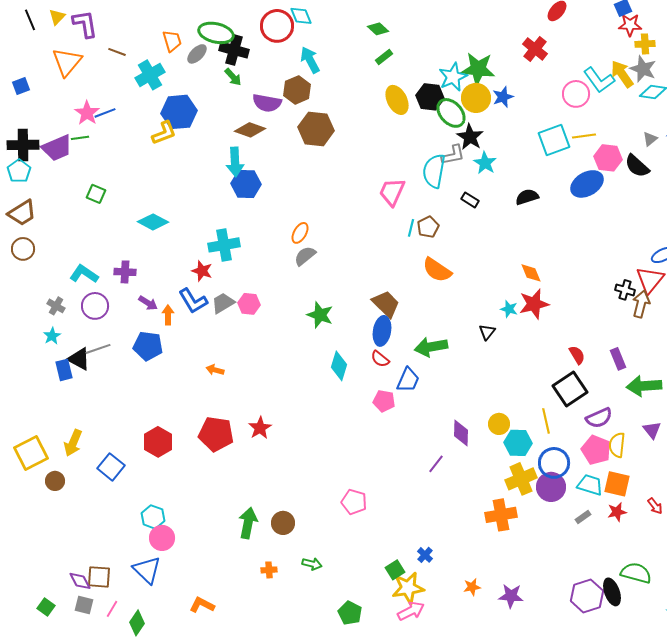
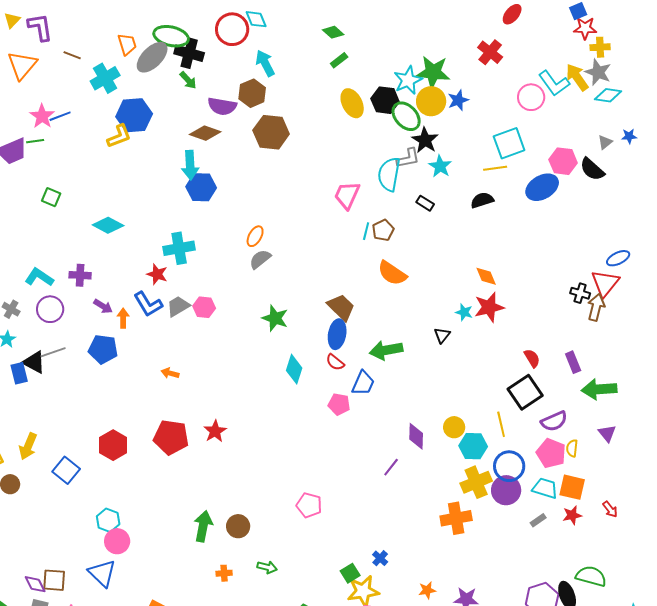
gray ellipse: (197, 54) -> (152, 57), size x1.6
yellow line: (584, 136) -> (495, 168), moved
yellow semicircle: (617, 445) -> (572, 448), size x0.7

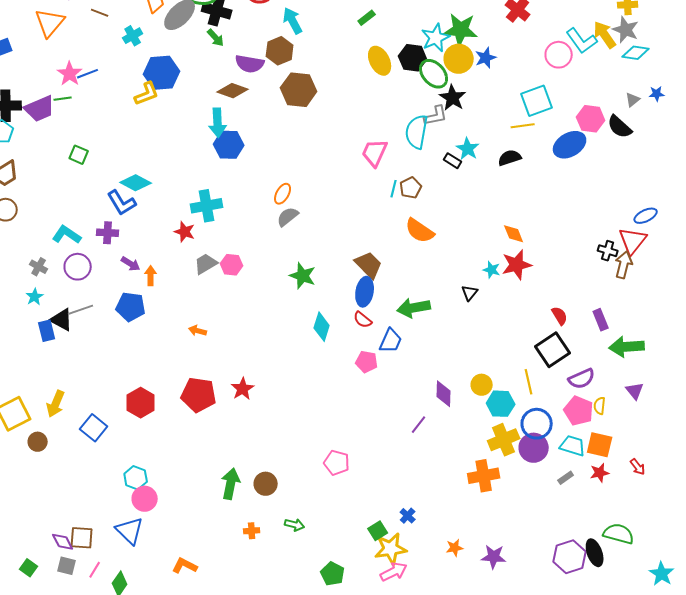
cyan cross: (105, 78) -> (133, 36), size x0.7
cyan star: (440, 166) -> (468, 149), moved
blue L-shape: (148, 304) -> (122, 203), moved

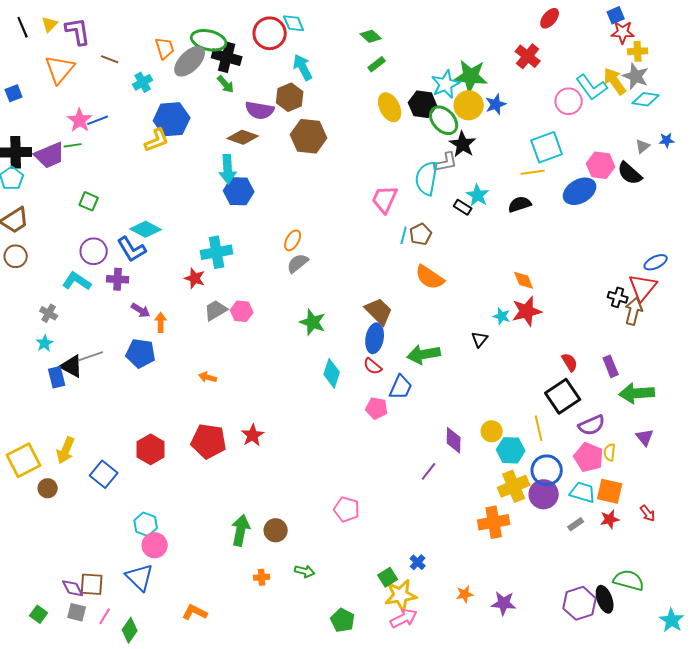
purple circle: (78, 267) -> (94, 251), moved

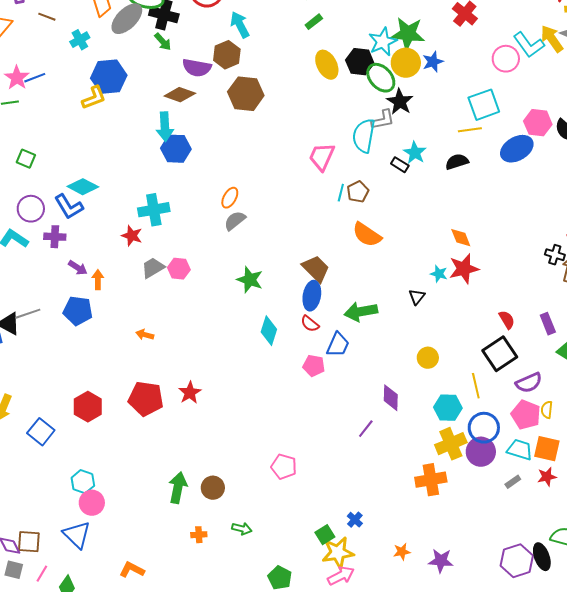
yellow circle: (492, 431) -> (428, 358), moved

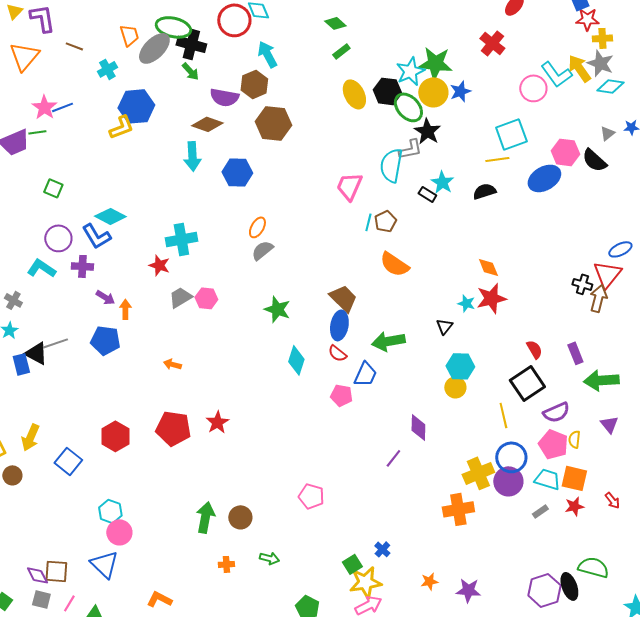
blue hexagon: (176, 149) -> (237, 172), moved
cyan hexagon: (448, 408) -> (460, 366), moved

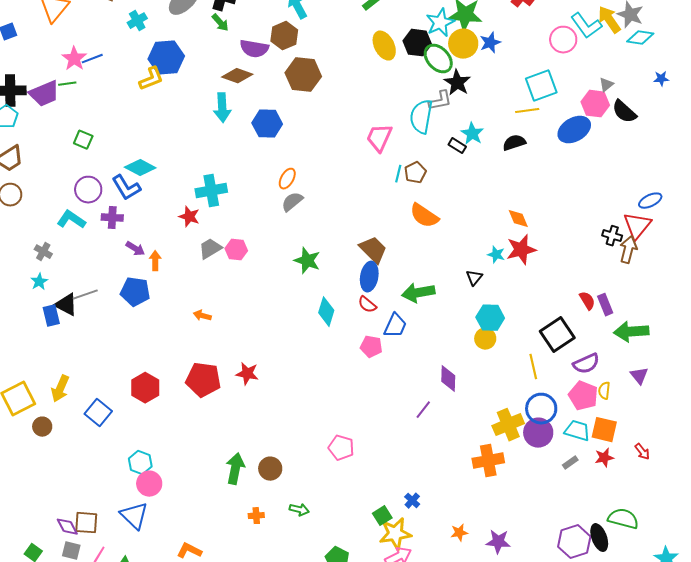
gray triangle: (607, 133) -> (606, 85), moved
red semicircle: (534, 349) -> (587, 301), moved
red star: (217, 422) -> (247, 374), turned -30

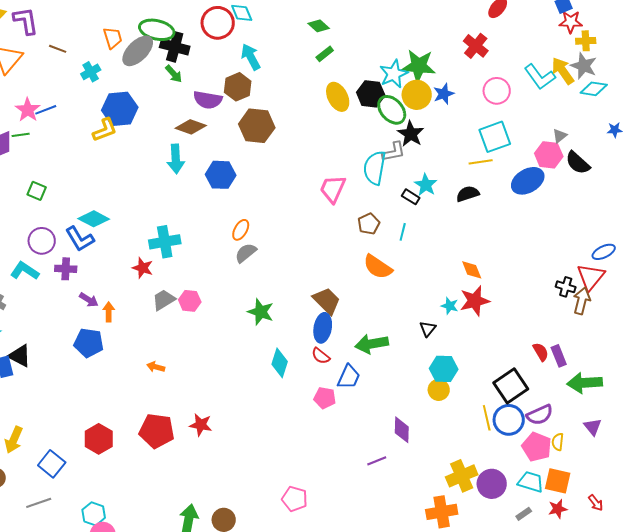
pink circle: (563, 40) -> (497, 91), moved
cyan line: (398, 174) -> (403, 232), moved
gray line: (85, 295) -> (39, 503), moved
blue circle: (541, 409) -> (509, 420), moved
purple line: (423, 410) -> (377, 461), turned 30

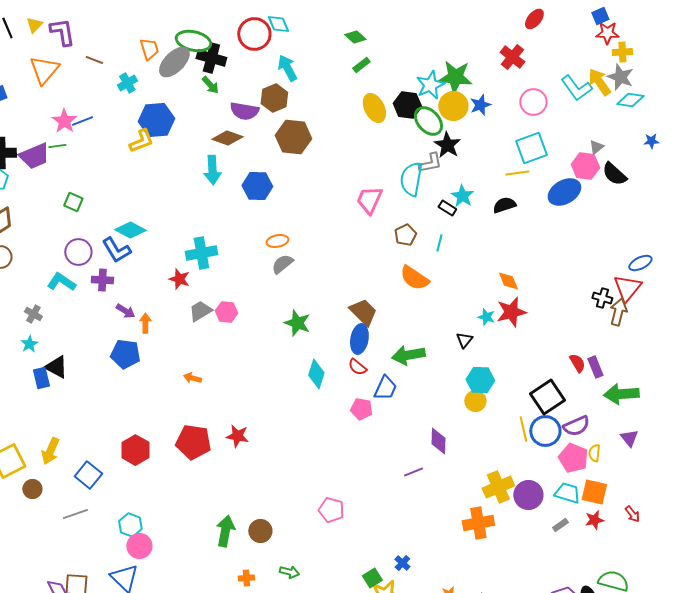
orange ellipse: (241, 230) -> (277, 241), turned 50

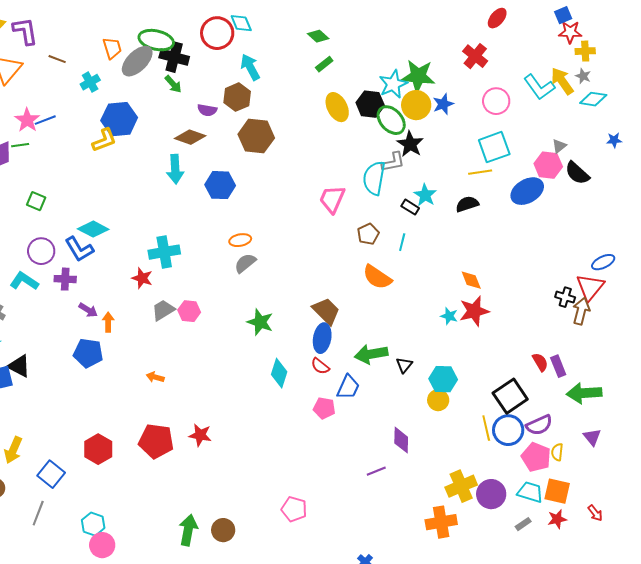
gray star: (620, 77) -> (583, 76), size x0.6
purple semicircle: (244, 111) -> (207, 110), size x0.7
black triangle: (464, 340) -> (404, 365), moved
gray line: (75, 514) -> (38, 513), turned -50

